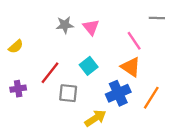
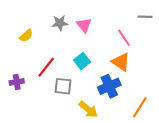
yellow semicircle: (16, 47) -> (26, 36), moved
orange line: (151, 98) -> (140, 107), moved
yellow arrow: (95, 118) -> (88, 109), turned 72

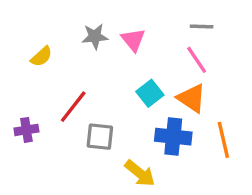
gray line: (145, 17) -> (202, 26), moved
cyan square: (82, 61) -> (150, 93), moved
blue cross: (109, 86) -> (173, 137), turned 30
orange line: (140, 107) -> (223, 140), moved, turned -45

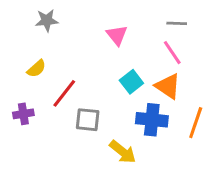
gray star: (95, 37) -> (47, 20), moved
yellow semicircle: (41, 57) -> (37, 69), moved
orange line: (223, 140) -> (196, 123), turned 32

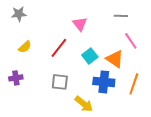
gray star: (47, 20) -> (19, 14), moved
pink line: (172, 53) -> (131, 41), moved
red line: (64, 93) -> (59, 48), moved

